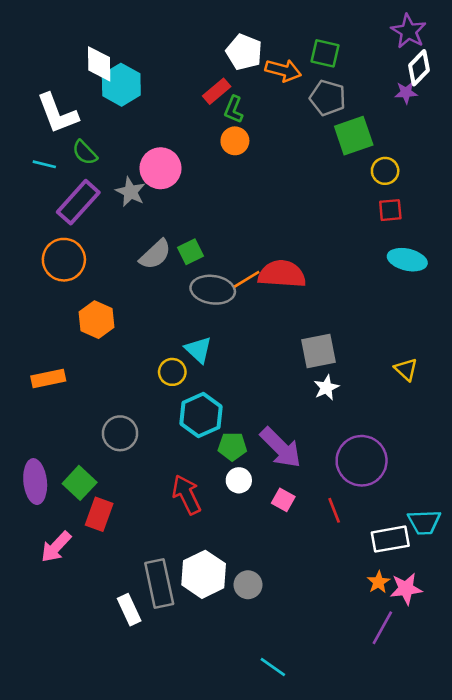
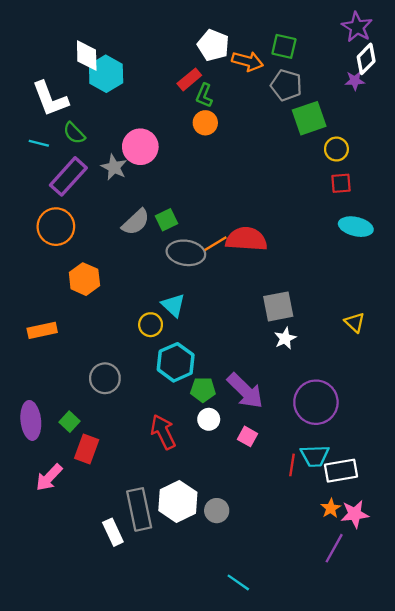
green square: (80, 483) -> (70, 422), size x0.7
red line: (334, 510) -> (292, 465), moved, turned 30
cyan trapezoid: (424, 522) -> (315, 456), moved

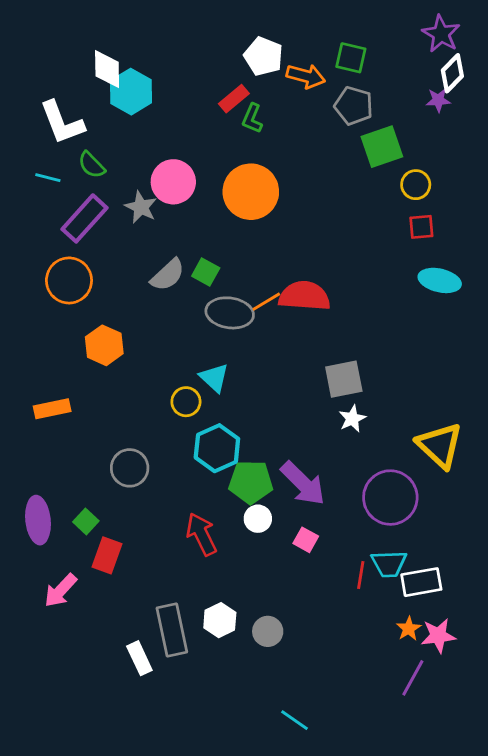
orange circle: (205, 123) -> (251, 192), moved, size x1.8
green square: (167, 220) -> (206, 272), turned -35
yellow triangle: (355, 322) -> (440, 445), moved, size x1.8
green pentagon: (203, 390) -> (251, 482), size x1.4
white hexagon: (178, 501) -> (220, 620), size x0.7

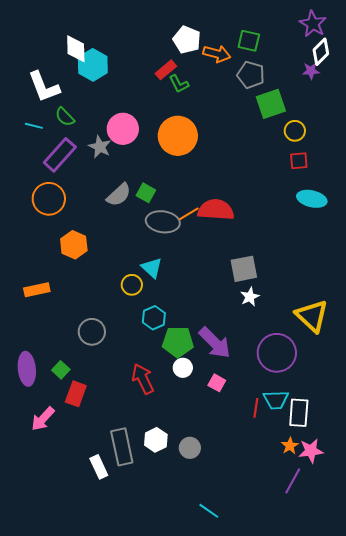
green L-shape: (252, 118) -> (179, 84), turned -50
cyan hexagon: (217, 448) -> (154, 318), size x0.7
white rectangle: (421, 582) -> (299, 413), turned -76

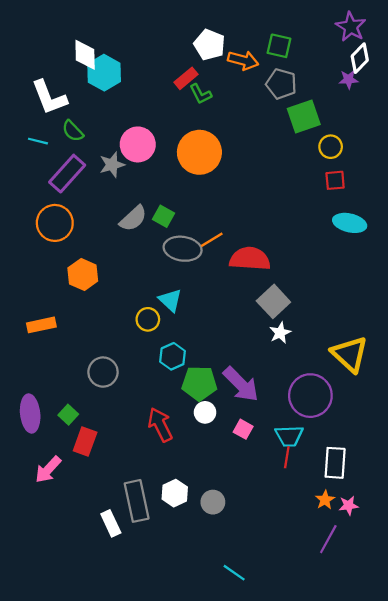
gray star: (100, 147) -> (112, 165), turned 30
red semicircle: (216, 210) -> (250, 259), moved
gray square: (244, 269) -> (273, 301), turned -32
cyan trapezoid: (276, 400) -> (289, 436), moved
pink star: (311, 451) -> (349, 505), size x0.7

